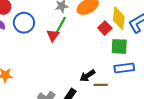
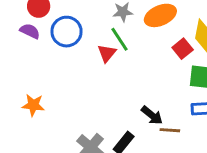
green line: (61, 25) -> (120, 39), turned -66
black arrow: (87, 76) -> (152, 115), turned -112

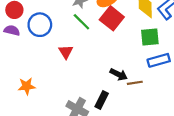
red square: (183, 49) -> (112, 18), moved, size x1.5
red triangle: (107, 53) -> (66, 52), moved

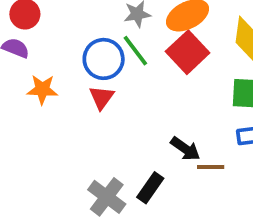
blue circle: (40, 25) -> (104, 59), moved
orange star: (27, 86) -> (42, 89), moved

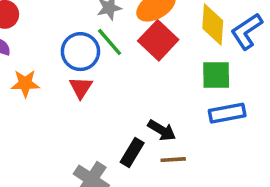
brown line: (211, 167) -> (173, 160), moved
black rectangle: (150, 188) -> (132, 152), moved

